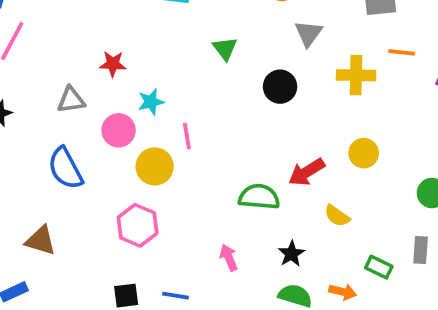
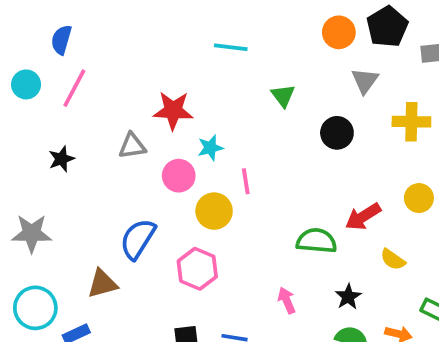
red star: (113, 64) -> (173, 111), size x1.5
blue semicircle: (65, 168) -> (138, 239), moved, turned 60
brown triangle: (41, 241) -> (102, 284), turned -32

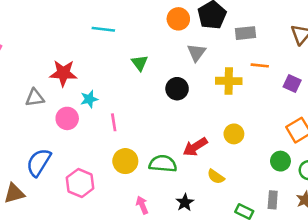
yellow circle: (214, 211) -> (125, 161), moved

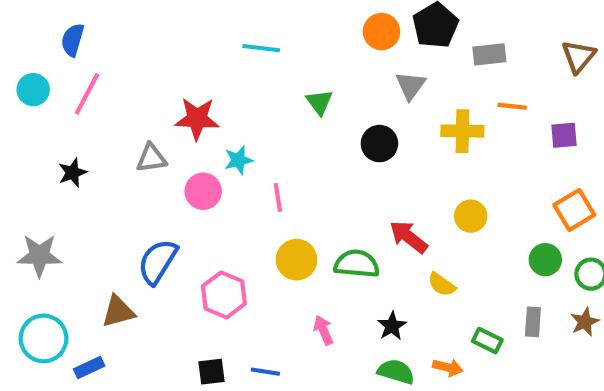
purple square: (292, 84) -> (564, 135), turned -30
red arrow: (195, 147) -> (408, 237), turned 70

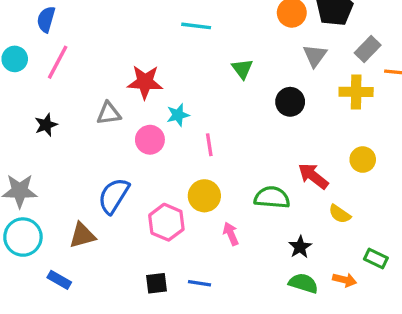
gray rectangle: (489, 54) -> (368, 49), moved, turned -40
yellow circle: (297, 260) -> (204, 196), moved
pink arrow: (323, 330) -> (231, 234), moved
cyan circle: (44, 338) -> (23, 237), moved
blue rectangle: (89, 367) -> (59, 280), turned 55

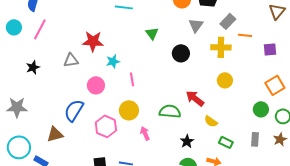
pink circle: (150, 140) -> (96, 85), moved
yellow circle: (363, 160) -> (225, 80), moved
cyan circle: (23, 237) -> (19, 147), moved
green rectangle: (376, 258) -> (226, 142), moved

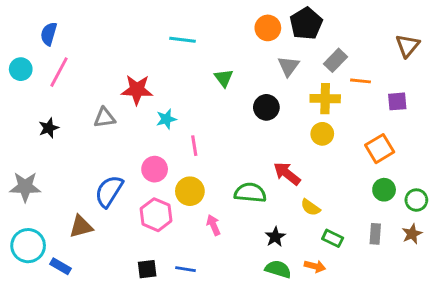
yellow circle: (225, 80) -> (322, 134), moved
pink circle: (96, 85) -> (155, 169), moved
orange square: (275, 85) -> (380, 149), moved

